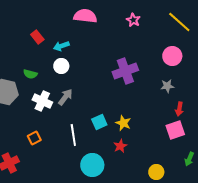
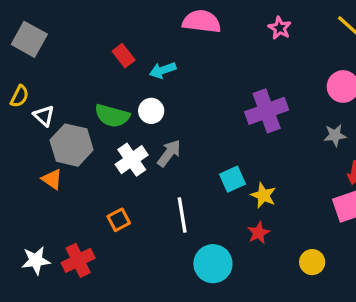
white circle: (61, 66) -> (151, 111), moved
green semicircle: (30, 74) -> (112, 116), size x1.5
white cross: (42, 101) -> (132, 160), turned 30
cyan square: (99, 122) -> (232, 179), moved
yellow circle: (156, 172) -> (312, 262), moved

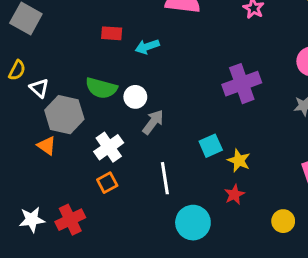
red rectangle: (124, 56) -> (112, 33), turned -48
white circle: (151, 111) -> (135, 97), moved
white cross: (132, 160) -> (109, 147), moved

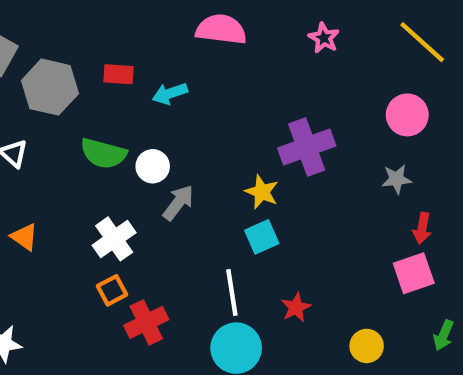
gray hexagon: (64, 115) -> (50, 87), moved
yellow star: (239, 160) -> (262, 192), moved
white line: (165, 178) -> (232, 292), moved
red cross: (70, 220) -> (146, 322), moved

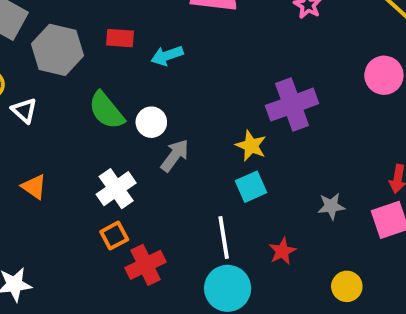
green semicircle: (103, 153) -> (106, 110), turned 36
gray star: (397, 179) -> (331, 206), moved

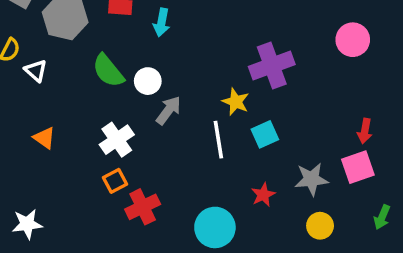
cyan arrow: (167, 56) -> (162, 22), turned -60
cyan square: (251, 187) -> (265, 134), moved
gray star: (331, 206) -> (311, 179), moved, size x1.4
white line: (224, 238) -> (218, 140), moved

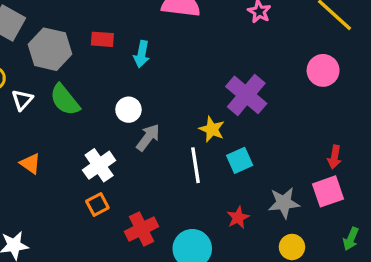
purple cross: (272, 66) -> (246, 95), turned -30
white triangle: (36, 71) -> (22, 100), turned 30
green semicircle: (108, 71) -> (65, 100), moved
red cross: (143, 207) -> (142, 229), moved

